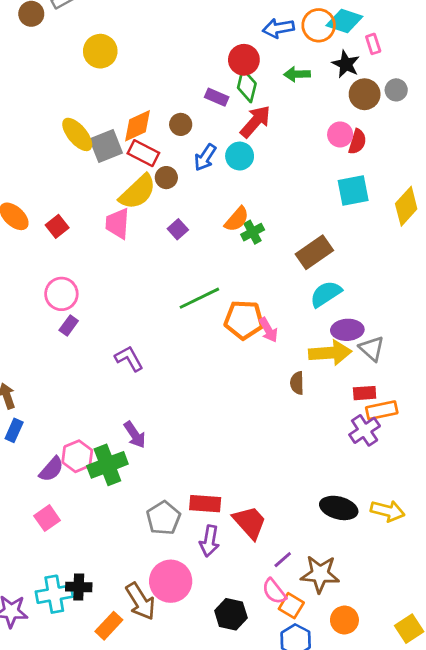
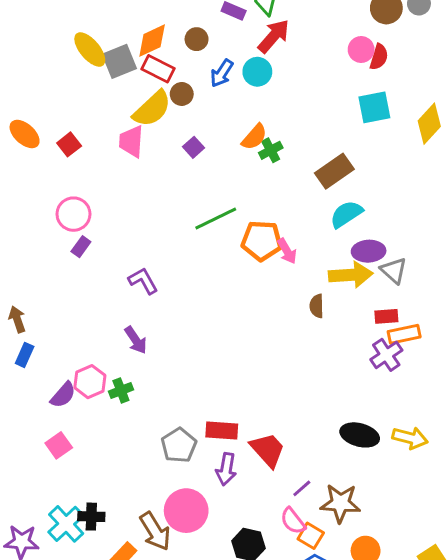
purple arrow: (135, 435) -> (136, 340), moved
green cross: (107, 465) -> (121, 390), size x0.6
cyan cross: (54, 594) -> (66, 524), turned -33

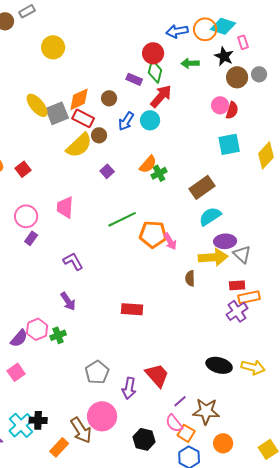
pink trapezoid: (131, 141) -> (65, 207), moved
red rectangle: (222, 431) -> (132, 309), moved

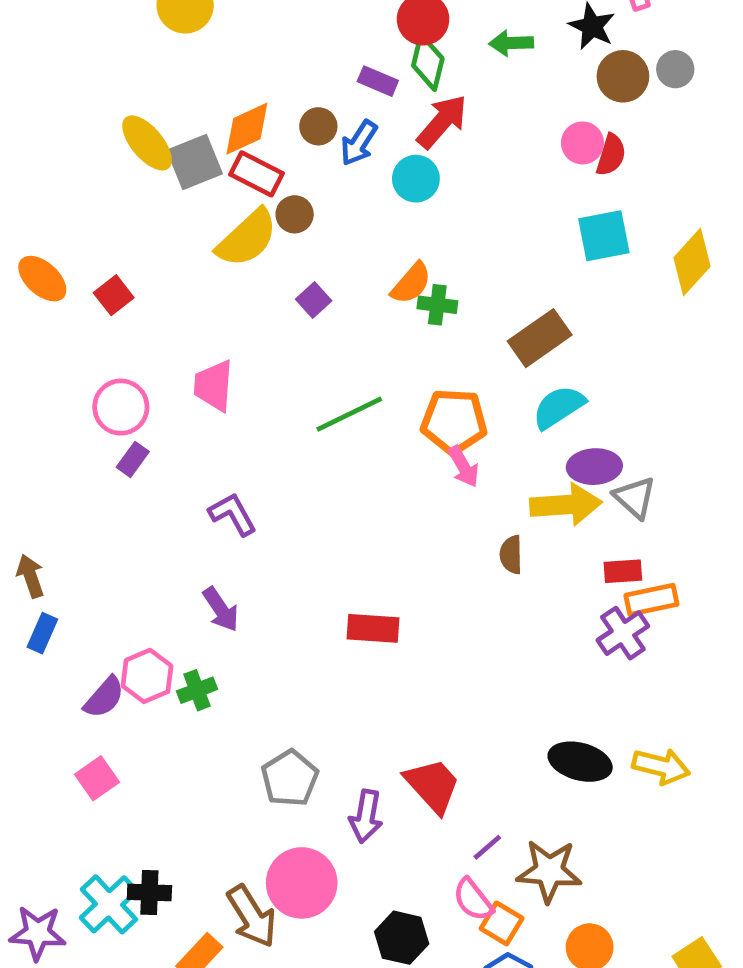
blue arrow: (126, 121) -> (359, 143), moved
green cross: (159, 173) -> (437, 305), turned 35
orange pentagon: (153, 234) -> (454, 421), moved

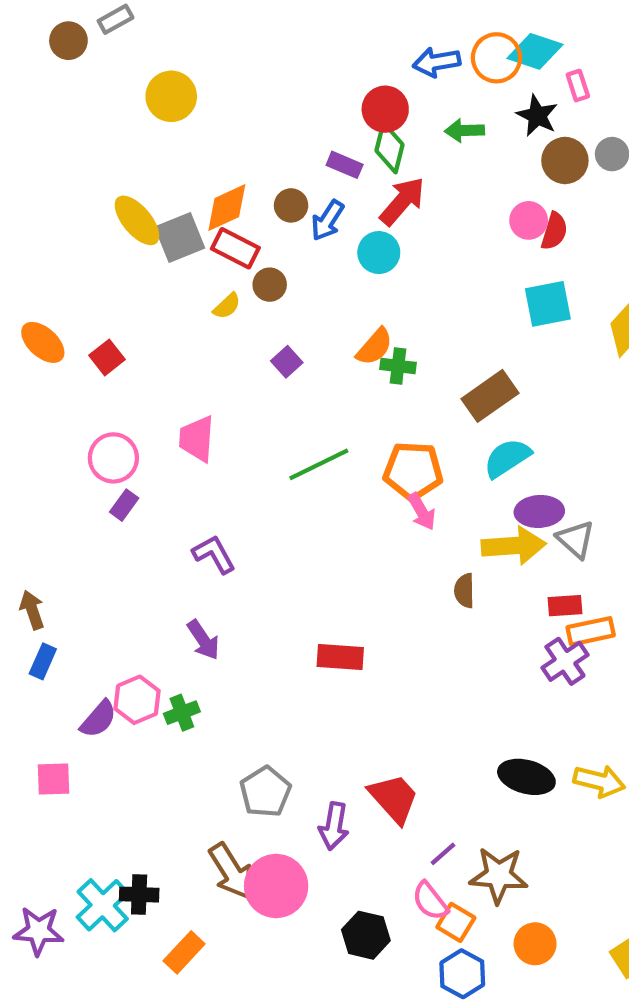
yellow semicircle: (247, 238) -> (227, 306), size x0.5
pink square: (97, 778) -> (53, 779), moved, turned 33
brown arrow: (252, 916) -> (231, 871), moved

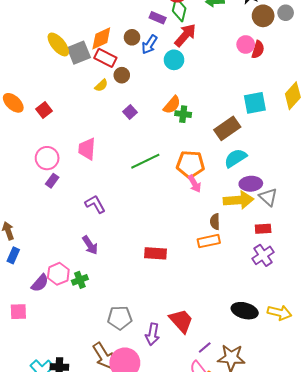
cyan square: (548, 304) -> (255, 103), moved
orange rectangle: (591, 631) -> (209, 241), moved
gray pentagon: (265, 792) -> (120, 318), turned 30

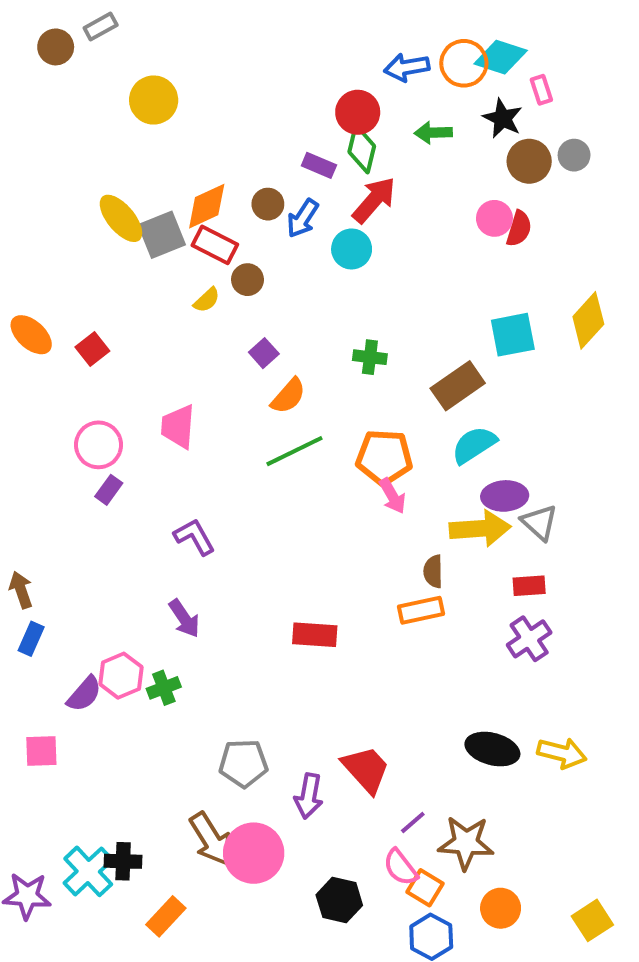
orange semicircle: (172, 105) -> (288, 396), moved

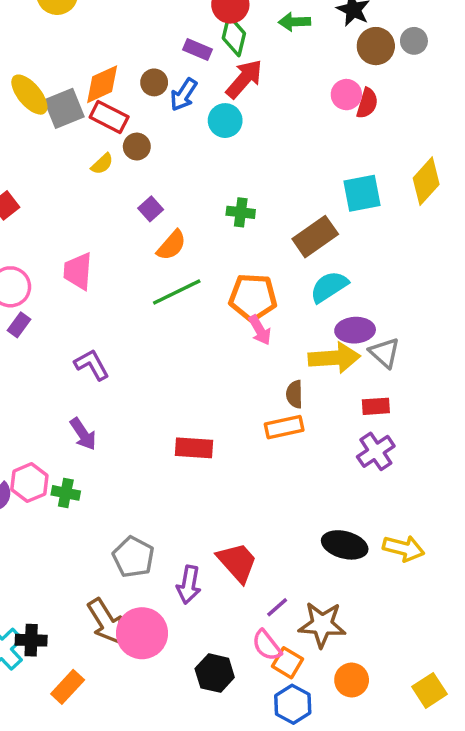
green cross: (164, 688) -> (66, 493), turned 32
gray pentagon: (243, 763) -> (133, 557), turned 30

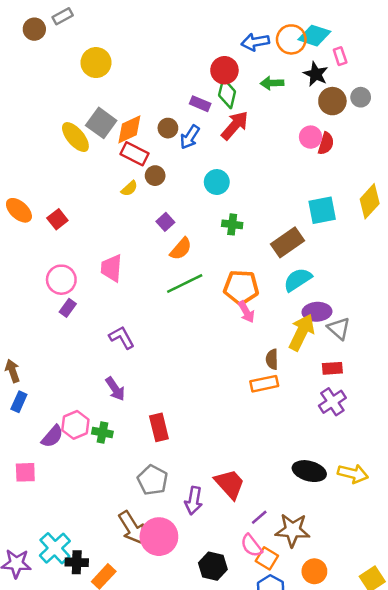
gray square: (64, 108) -> (101, 123), moved, turned -32
cyan circle: (225, 121) -> (217, 182), moved
yellow arrow: (334, 358) -> (302, 332), turned -60
red rectangle: (194, 448) -> (159, 427), moved, turned 72
black cross: (31, 640) -> (77, 562), moved

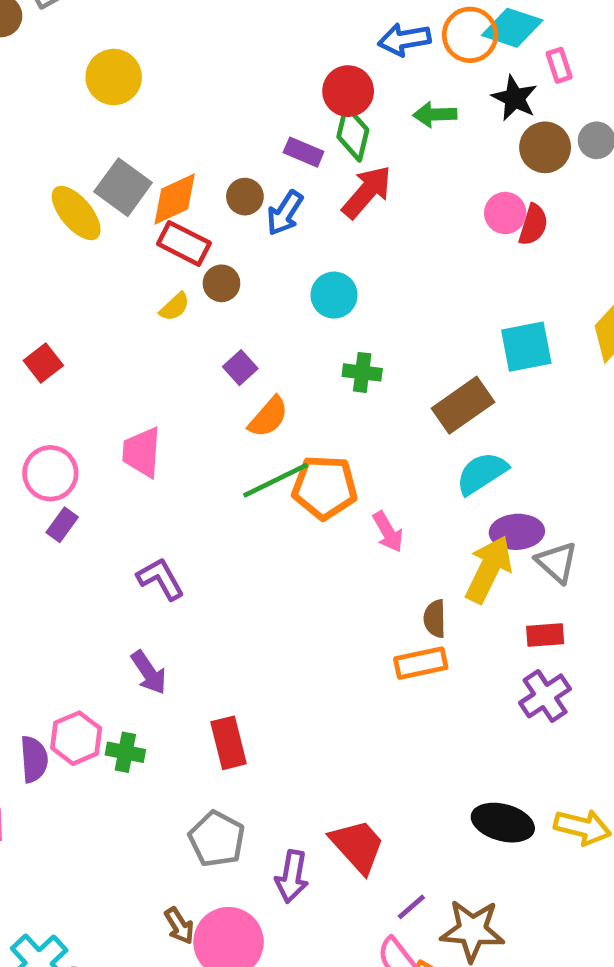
orange pentagon: (241, 287) -> (325, 487), moved
purple semicircle: (52, 436) -> (34, 759), turned -45
brown arrow: (132, 528) -> (179, 926), size x0.6

